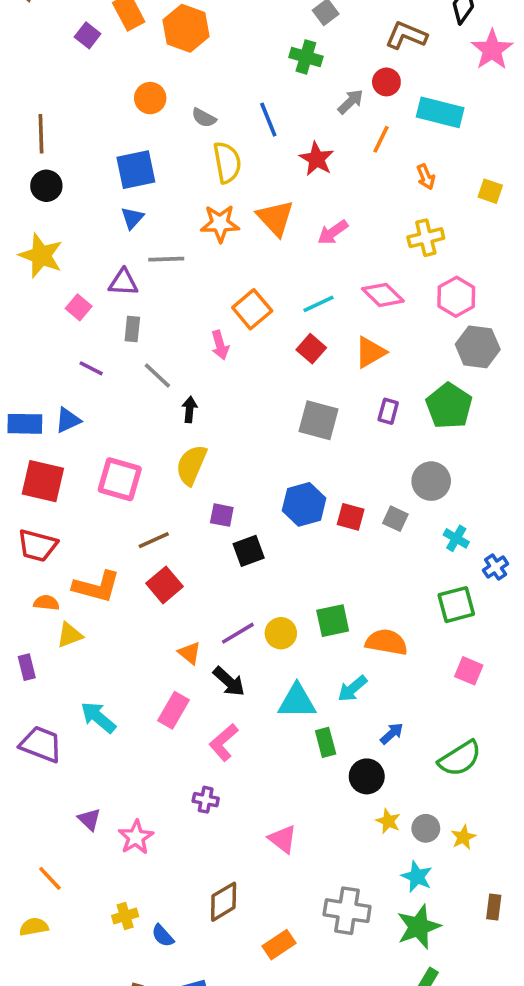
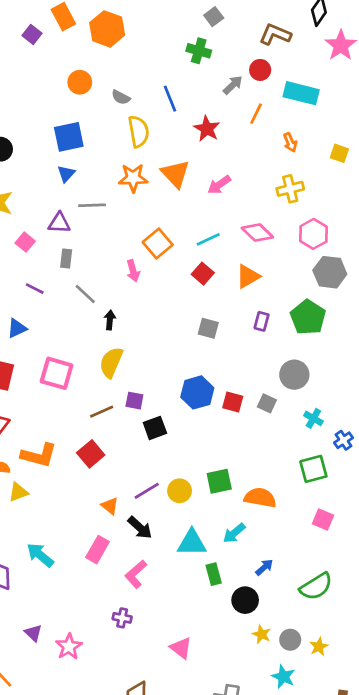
gray square: (318, 420) -> (208, 328), size x0.7
brown line: (154, 540) -> (102, 412), moved

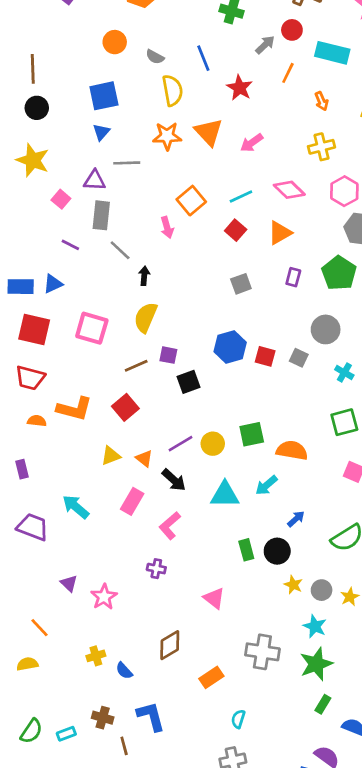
gray rectangle: (66, 259) -> (101, 215), size x1.5
gray square: (208, 328) -> (241, 284), turned -35
yellow triangle: (18, 492) -> (111, 456), moved
green rectangle: (214, 574) -> (246, 550), moved

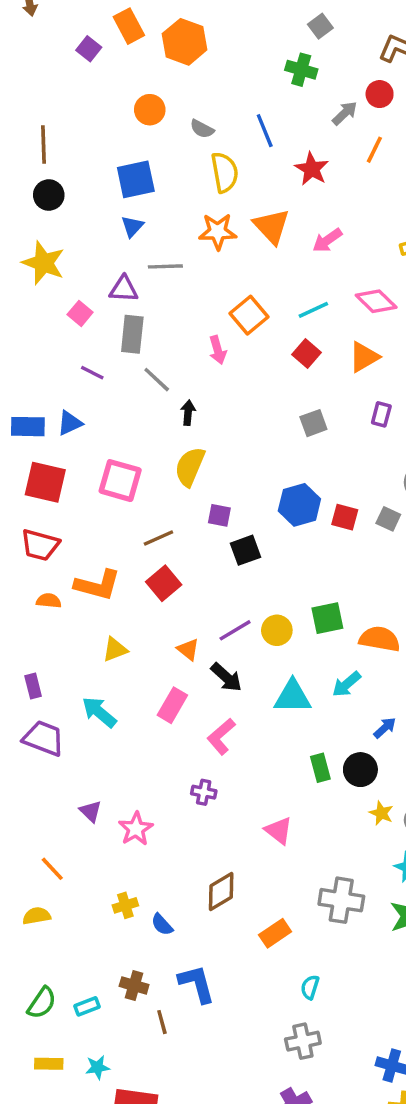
brown line: (136, 366) -> (158, 538), moved
yellow triangle: (111, 456) -> (115, 649), moved
purple rectangle: (22, 469) -> (33, 686), moved

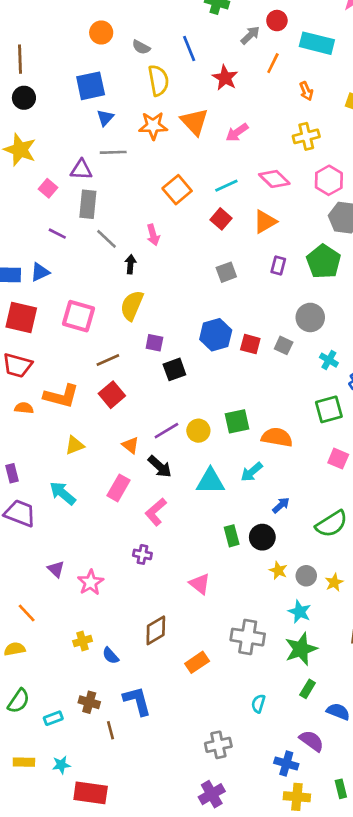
blue triangle: (132, 226) -> (105, 118), moved
pink arrow: (218, 350) -> (153, 235), moved
cyan semicircle: (310, 987) -> (258, 704), moved
green semicircle: (42, 1003) -> (19, 701), moved

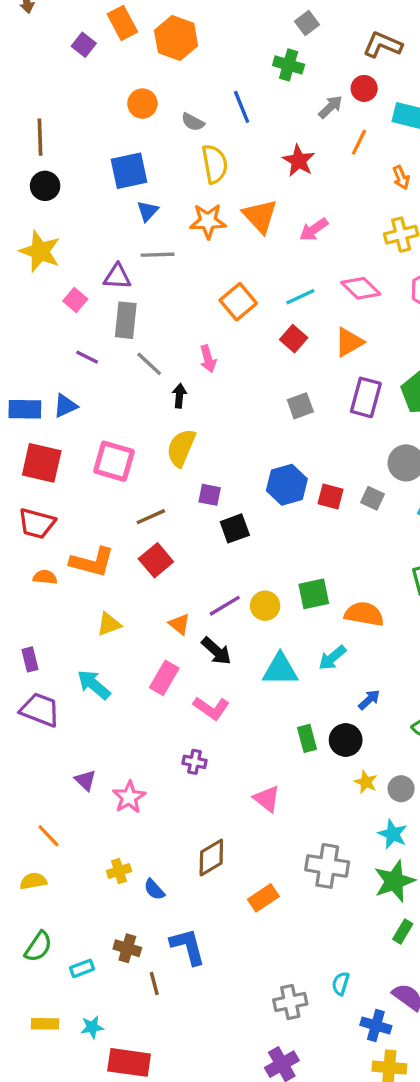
blue line: (189, 48) -> (242, 107), moved
purple rectangle: (278, 266) -> (366, 397), size x1.6
pink L-shape: (156, 512) -> (211, 708), turned -104
cyan semicircle: (258, 704) -> (341, 984), moved

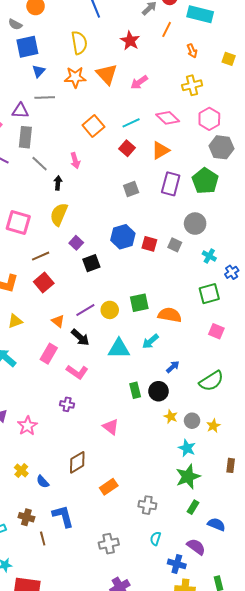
gray semicircle: (193, 122) -> (15, 24), moved
purple square: (210, 495) -> (76, 243), turned 32
gray cross: (327, 866) -> (147, 505), moved, size x0.7
yellow cross: (119, 871) -> (21, 470), turned -32
gray cross: (290, 1002) -> (109, 544), moved

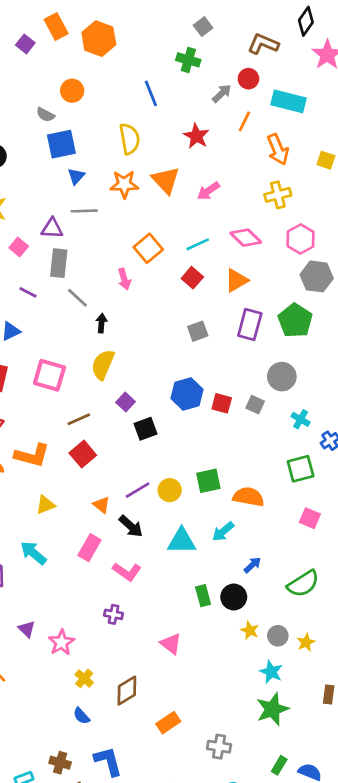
orange arrow: (192, 51) -> (278, 149), size x1.6
pink arrow: (75, 161) -> (124, 279), moved
yellow cross: (21, 470) -> (84, 678), moved
green rectangle: (193, 507) -> (279, 765), moved

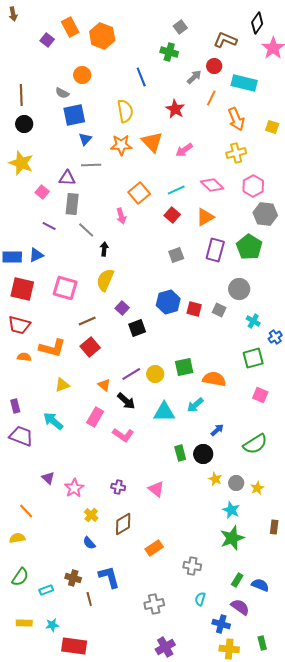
purple cross: (114, 614) -> (118, 487), moved

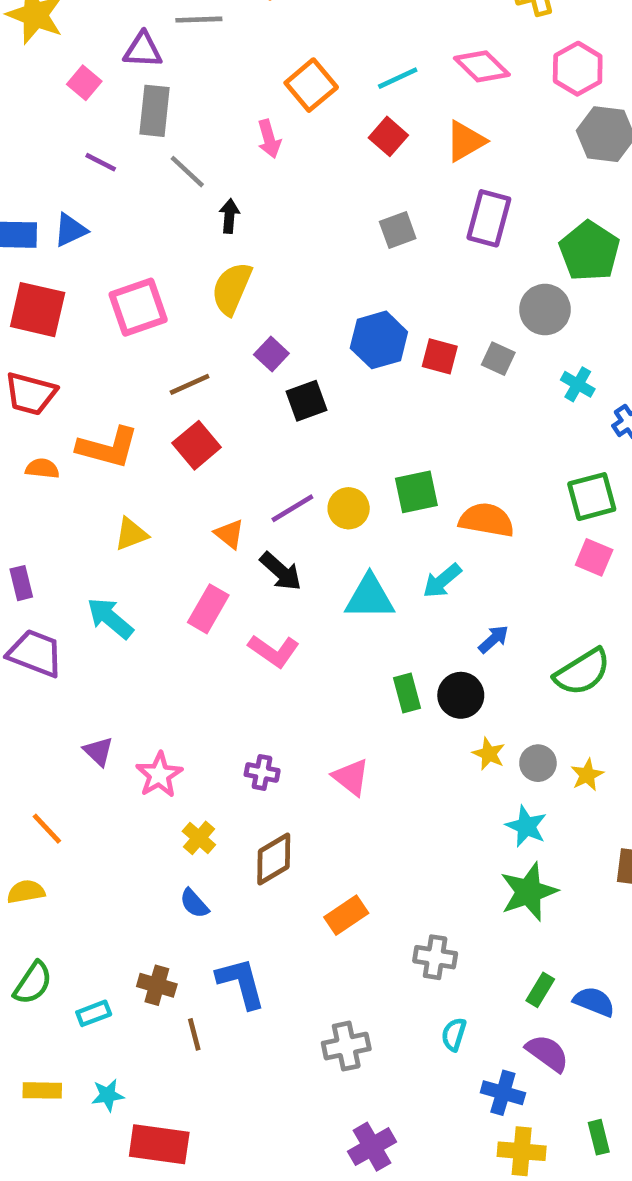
green pentagon: (249, 247) -> (589, 251), moved
pink square: (65, 288) -> (138, 307), turned -35
green square: (253, 358) -> (592, 497), moved

